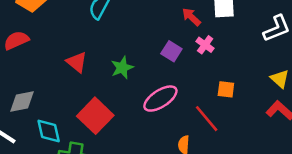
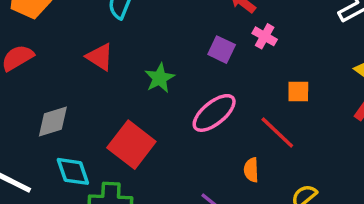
red triangle: (77, 62) -> (100, 57), moved
gray diamond: (22, 102) -> (53, 122), moved

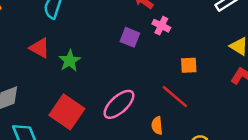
green star: (160, 78) -> (70, 61), moved
pink ellipse: (214, 113) -> (119, 104), moved

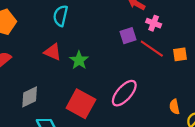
purple square: (130, 37) -> (128, 36), turned -35
red line: (175, 97) -> (152, 49), moved
orange semicircle: (157, 126) -> (174, 107), moved

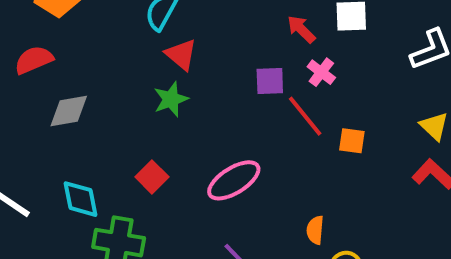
red triangle: (53, 52) -> (181, 54), moved
gray diamond: (30, 97) -> (69, 111), moved
red square: (81, 104) -> (152, 177), size x0.6

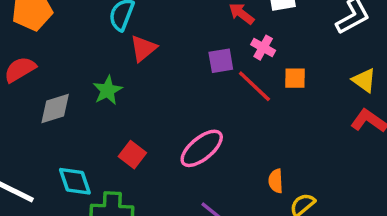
red triangle: (181, 54) -> (143, 48), turned 48
green star: (171, 99) -> (108, 90), moved
orange square: (352, 141) -> (295, 78), moved

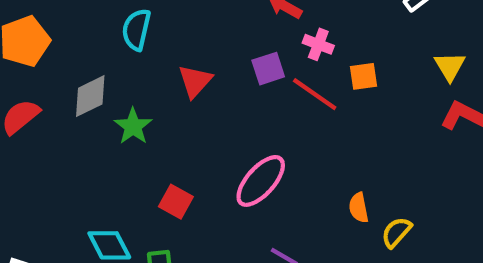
red triangle: (143, 48) -> (195, 81), moved
yellow triangle: (364, 80) -> (450, 66), turned 32
gray diamond: (55, 109) -> (90, 96), moved

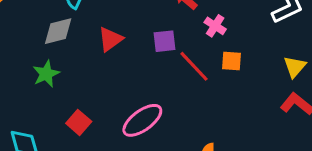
pink cross: (318, 44) -> (215, 26), moved
gray diamond: (90, 96) -> (58, 31), moved
green star: (133, 126) -> (46, 74), moved

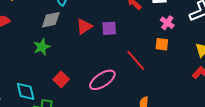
pink cross: (215, 26) -> (167, 23), moved
purple square: (165, 41) -> (109, 28), moved
red line: (194, 66) -> (136, 60), moved

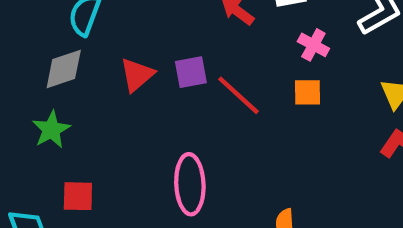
red line: (136, 60) -> (239, 95), moved
red square: (61, 79) -> (78, 196), moved, turned -35
pink ellipse: (102, 80) -> (190, 184), turned -52

